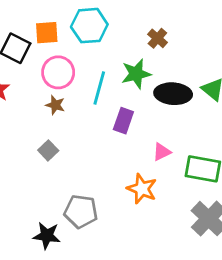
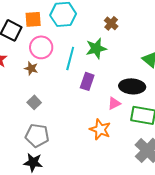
black ellipse: (173, 94) -> (132, 86), moved
brown star: (55, 105) -> (31, 68), moved
gray pentagon: (81, 211) -> (37, 135), moved

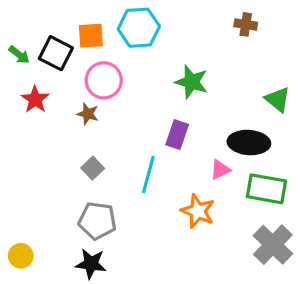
brown cross: (111, 23) -> (246, 24), moved, turned -32
green star: (96, 48) -> (191, 82), turned 30
cyan line: (70, 58) -> (148, 174), moved

